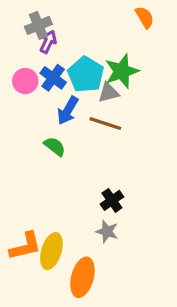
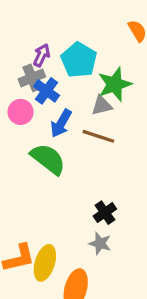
gray cross: (38, 25) -> (32, 78), moved
cyan pentagon: (86, 74) -> (79, 60), moved
pink circle: (25, 81) -> (21, 112), moved
green semicircle: (55, 146) -> (48, 159), size x1.6

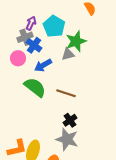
blue arrow: (61, 123) -> (43, 65), turned 30
brown line: (98, 136) -> (66, 93), moved
gray star: (100, 243) -> (67, 139), size x1.6

